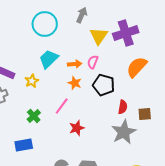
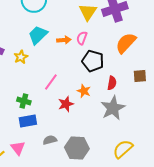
orange star: (75, 83) -> (84, 91), moved
brown square: (145, 114) -> (140, 76), moved
green cross: (34, 116) -> (24, 101), moved, turned -32
blue rectangle: (24, 145) -> (28, 121), moved

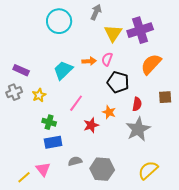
cyan trapezoid: (38, 35) -> (63, 70), moved
yellow star: (21, 57) -> (39, 95), moved

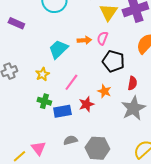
purple rectangle: (21, 70) -> (16, 23), moved
yellow star: (39, 95) -> (42, 74), moved
blue rectangle: (53, 142) -> (62, 111), moved

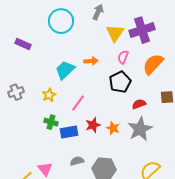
pink semicircle: (102, 38) -> (123, 57), moved
black pentagon: (113, 61) -> (120, 82), turned 30
red semicircle: (132, 83) -> (139, 104), turned -120
orange star: (104, 91) -> (113, 128), moved

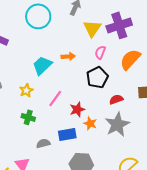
red star: (93, 125) -> (77, 109), moved
blue rectangle: (69, 132) -> (67, 134), moved
gray semicircle: (77, 161) -> (43, 143), moved

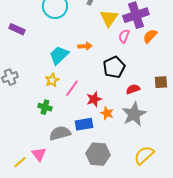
pink semicircle: (100, 52) -> (124, 36), moved
orange semicircle: (130, 59) -> (150, 36), moved, size x0.7
yellow star: (26, 90) -> (52, 80), moved
gray semicircle: (43, 143) -> (60, 133), size x1.5

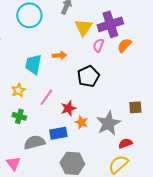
cyan trapezoid: (59, 55) -> (33, 64), turned -35
yellow star: (52, 80) -> (18, 90), moved
brown square: (161, 82) -> (135, 107), moved
red semicircle: (133, 89) -> (125, 143), moved

